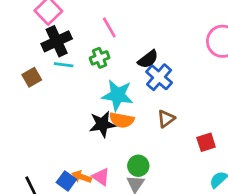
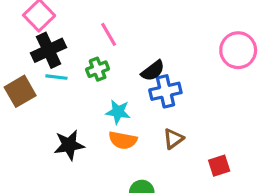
brown square: (32, 77) -> (20, 91), size x1.4
blue cross: (159, 77) -> (165, 91), turned 36
cyan star: (118, 95) -> (118, 112), size x0.7
black star: (102, 124) -> (69, 145), moved

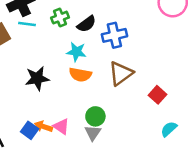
black semicircle: (153, 71) -> (87, 24), moved
brown triangle: (173, 139) -> (121, 73), size x1.5
red square: (219, 166) -> (157, 95), turned -30

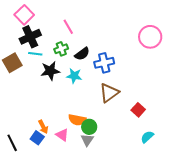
orange semicircle: (80, 75) -> (77, 120), moved
black star: (37, 78) -> (50, 71), moved
orange arrow: (43, 127) -> (43, 127), moved, turned -136

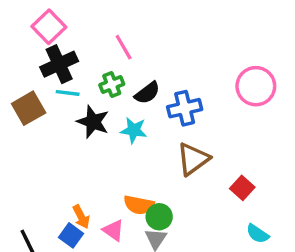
pink circle: (150, 37) -> (256, 86), moved
black star: (50, 71) -> (93, 122), turned 30
cyan semicircle: (147, 137) -> (258, 234), turned -104

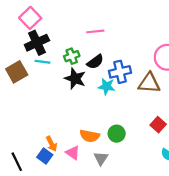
pink line: (124, 47) -> (95, 31), moved, turned -66
black star: (93, 122) -> (75, 79), moved
cyan star: (134, 130) -> (107, 86), moved
brown triangle: (193, 159) -> (149, 83), moved, turned 40
green circle: (159, 217) -> (117, 134), moved

